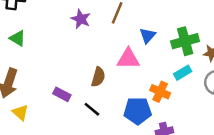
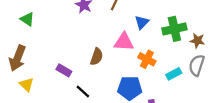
cyan rectangle: (183, 73) -> (174, 74), moved
orange cross: (160, 92) -> (147, 59), moved
black line: (92, 109) -> (83, 92), moved

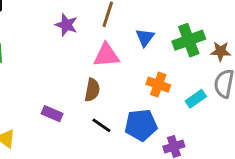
pink triangle: (124, 42) -> (106, 55), moved
black line: (83, 92) -> (101, 125), moved

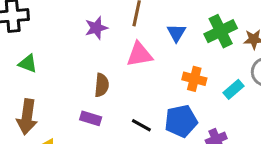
purple star: (66, 25) -> (96, 28), turned -30
brown semicircle: (92, 90) -> (102, 85), moved

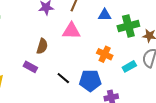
blue triangle: (176, 33) -> (105, 15), moved, turned 48

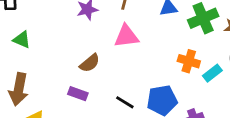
brown semicircle: (42, 46) -> (90, 63), turned 42
orange cross: (105, 54) -> (189, 61), moved

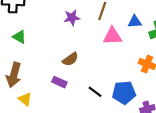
pink triangle: (126, 36) -> (112, 36), moved

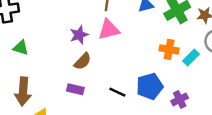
purple star: (72, 18) -> (79, 35), moved
pink triangle: (112, 36) -> (109, 30), moved

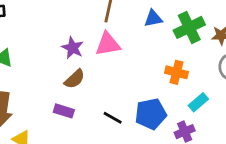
purple star: (79, 35) -> (73, 48), turned -30
cyan rectangle: (191, 57) -> (198, 102), moved

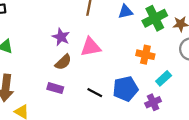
pink triangle: (108, 44) -> (91, 47), moved

